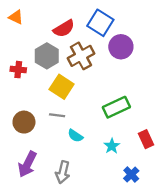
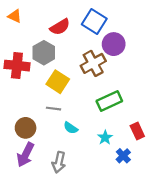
brown cross: (81, 56) -> (93, 63), moved
red cross: (18, 70) -> (17, 66), size x1.6
brown circle: (24, 122) -> (26, 128), moved
blue cross: (131, 175) -> (123, 156), moved

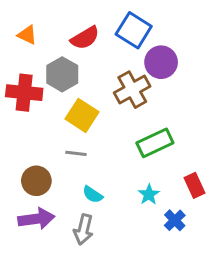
orange triangle: (15, 16) -> (27, 35), moved
cyan semicircle: (71, 128) -> (93, 194), moved
purple arrow: (26, 155) -> (36, 219), turned -125

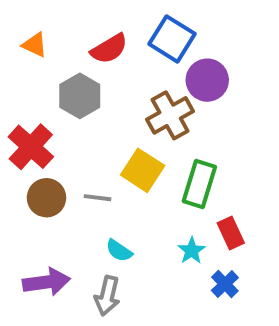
red cross: (24, 93) -> (31, 147), moved, turned 36
yellow square: (82, 115) -> (143, 170), moved
green rectangle: (155, 143) -> (199, 184), turned -48
brown circle: (36, 181) -> (46, 198), moved
red rectangle: (194, 185) -> (231, 233), moved

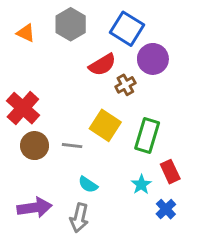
red semicircle: (109, 49) -> (102, 65), moved
gray hexagon: (80, 96) -> (71, 24), moved
brown cross: (170, 115) -> (125, 85), size x0.6

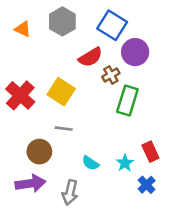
yellow square: (105, 125) -> (61, 92), moved
green rectangle: (147, 135) -> (127, 101), moved
brown circle: (35, 146) -> (39, 152), moved
cyan semicircle: (88, 185) -> (90, 163), moved

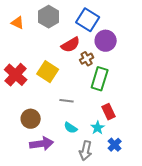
gray line: (64, 129) -> (67, 101), moved
red rectangle: (150, 152) -> (109, 112), moved
purple arrow: (30, 183) -> (42, 144), moved
gray arrow: (70, 192) -> (86, 151), moved

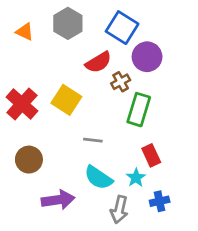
brown circle: (31, 119) -> (29, 160), moved
cyan semicircle: (71, 128) -> (98, 178), size x1.5
blue cross: (115, 145) -> (160, 201), turned 32

